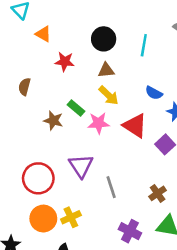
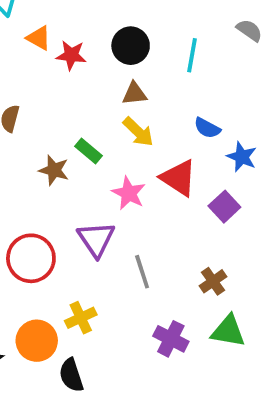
red star: (65, 62) -> (71, 55), moved
pink star: (99, 123) -> (129, 193), moved, turned 30
orange circle: (43, 219) -> (37, 341), moved

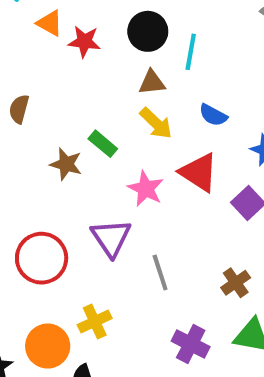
cyan line: (192, 55) -> (191, 52), moved
blue semicircle: (207, 128) -> (213, 115), moved

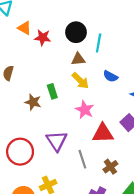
green rectangle: (103, 144) -> (52, 91), turned 32
red triangle: (199, 172) -> (103, 133), moved, turned -35
pink star: (146, 189) -> (85, 110), moved
brown cross: (236, 283) -> (110, 167), moved

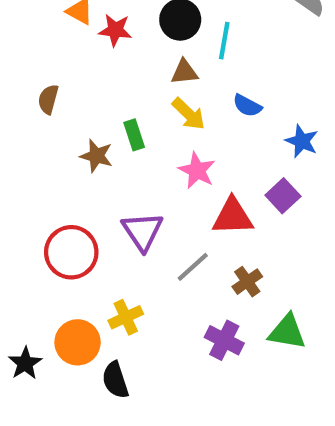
gray line: (82, 159) -> (193, 267), turned 66

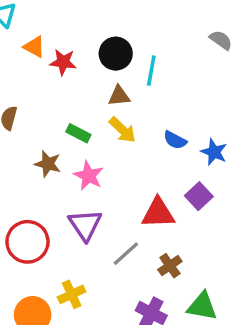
blue semicircle: (247, 106) -> (175, 140), moved
green rectangle: (134, 135) -> (78, 133), moved, turned -45
pink star: (197, 171) -> (89, 176), moved

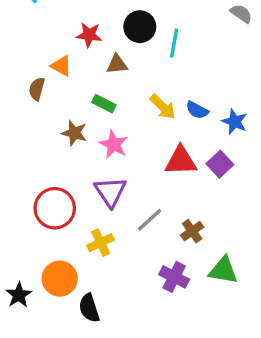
orange triangle: (34, 47) -> (61, 66), moved
brown triangle: (119, 96) -> (117, 64), moved
yellow arrow: (122, 130) -> (163, 107), moved
red triangle: (158, 213) -> (181, 161), moved
yellow cross: (72, 294) -> (101, 243), moved

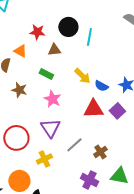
blue semicircle: (197, 110) -> (101, 86), moved
brown star: (74, 133) -> (19, 90), moved

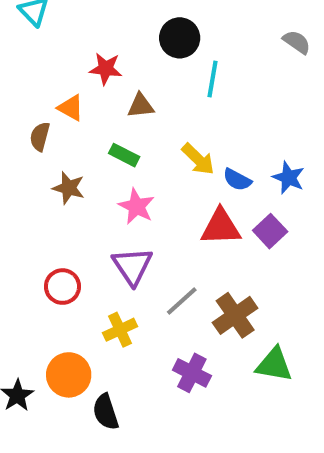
black circle: (68, 27) -> (180, 38), moved
red circle: (16, 138) -> (62, 287), size x0.7
brown cross: (100, 152) -> (235, 315), size x1.5
purple cross: (89, 180) -> (192, 373), moved

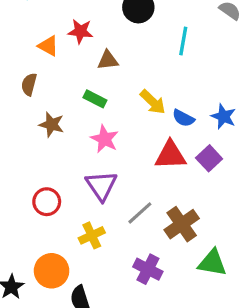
cyan line: (212, 79) -> (183, 41), moved
orange triangle: (71, 108) -> (48, 46), moved

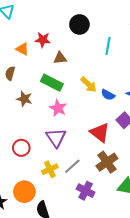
green rectangle: (95, 99) -> (52, 83), size x1.5
red triangle: (170, 155) -> (100, 133), moved, turned 40
gray line: (140, 213) -> (72, 166), moved

